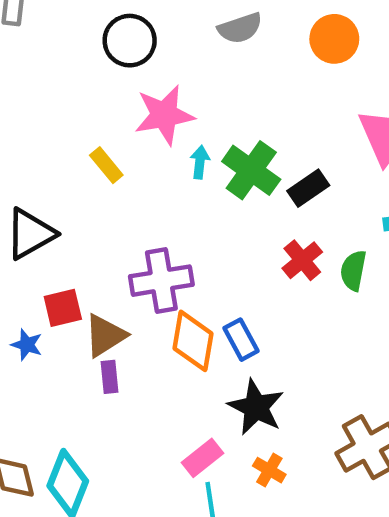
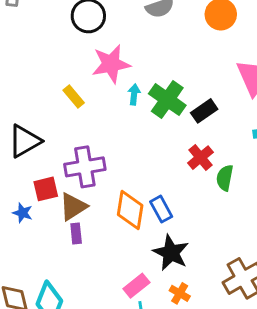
green semicircle: (353, 271) -> (225, 178), moved
purple cross: (161, 281) -> (85, 167), moved

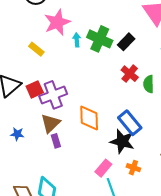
red square: (46, 189) -> (35, 89), moved
blue rectangle: (161, 209) -> (130, 123), moved, size x1.4

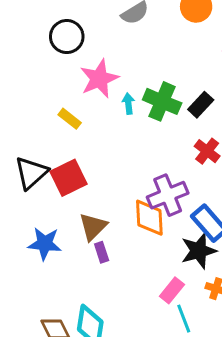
red square: (35, 89) -> (69, 178), size x1.4
purple cross: (53, 95) -> (168, 195), moved
blue star: (17, 134) -> (45, 244), size x1.6
black star: (122, 141) -> (199, 251), turned -30

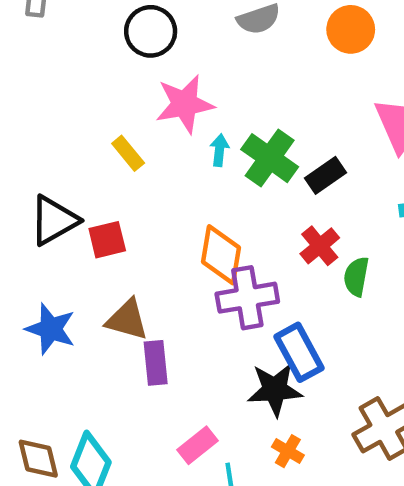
red square: (69, 178) -> (107, 240), size x0.7
orange diamond: (149, 218) -> (221, 255), moved
brown triangle: (93, 227) -> (127, 320), turned 48
purple rectangle: (102, 252) -> (156, 363), moved, size x1.4
pink rectangle: (172, 290) -> (197, 445), moved

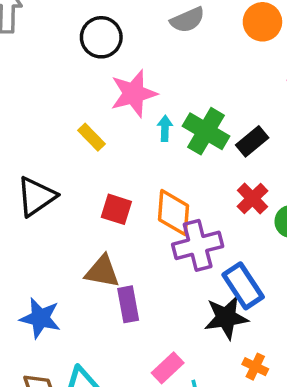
red square: (107, 240) -> (116, 209), moved, turned 36
blue star: (51, 329) -> (40, 318), moved
orange cross: (288, 451) -> (255, 367), moved

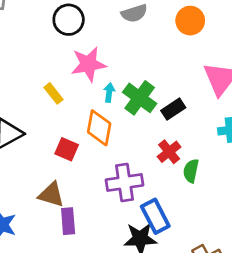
orange diamond: (173, 213) -> (99, 128), moved

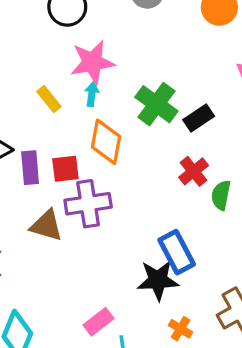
cyan arrow: (109, 93) -> (92, 94), moved
red square: (67, 149) -> (65, 169), turned -30
purple cross: (125, 183) -> (88, 204), moved
purple rectangle: (68, 221) -> (30, 168), moved

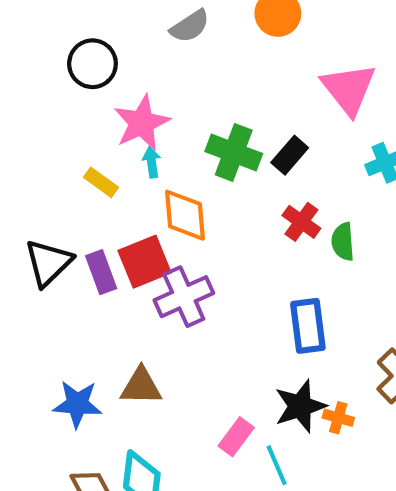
red square: (65, 169) -> (145, 262), size x1.4
brown triangle: (46, 226) -> (141, 386), moved
blue rectangle: (177, 252) -> (308, 326), turned 36
black star: (158, 280) -> (300, 406), moved

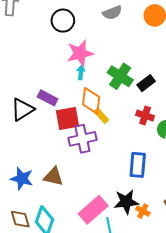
yellow rectangle: (101, 182) -> (101, 116), moved
red cross: (301, 222) -> (145, 116), turned -30
purple rectangle: (101, 272) -> (48, 98), moved, turned -54
pink rectangle: (236, 437) -> (93, 210), size x1.6

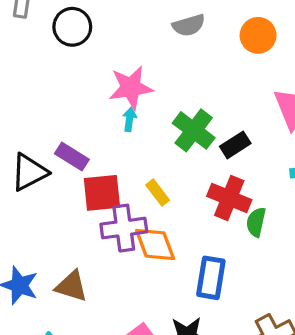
black circle: (63, 21) -> (72, 27), moved
orange diamond: (91, 101) -> (155, 244), moved, turned -32
red cross: (145, 116) -> (229, 198), size x1.4

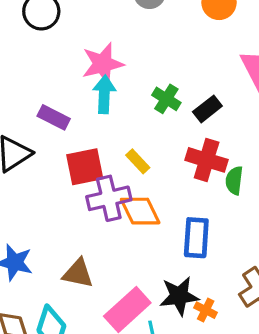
cyan arrow: (130, 119) -> (104, 94), size x1.6
green cross: (194, 130) -> (166, 99), size x0.7
purple rectangle: (72, 156) -> (54, 117), moved
brown triangle: (72, 286) -> (78, 273), moved

